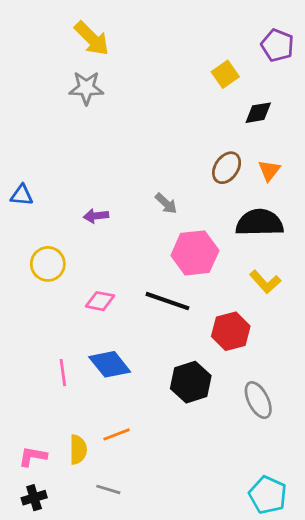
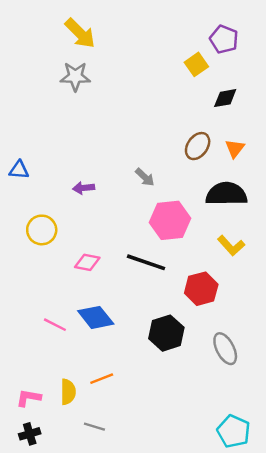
purple pentagon: (277, 45) -> (224, 39), moved
pink line: (63, 373) -> (55, 325), turned -55

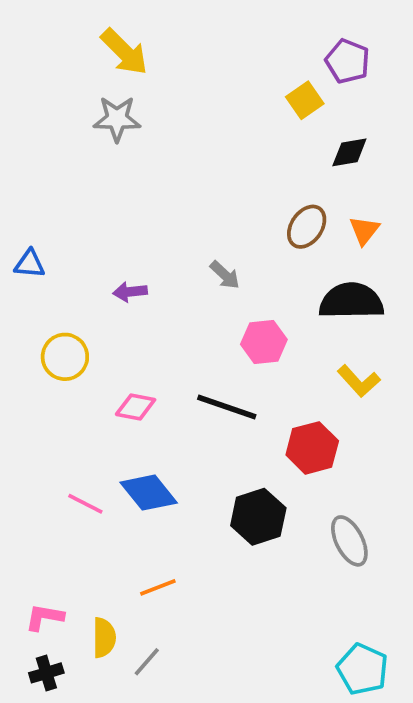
pink hexagon: (170, 220) -> (264, 342), size x0.7
yellow semicircle: (68, 392) -> (104, 638), moved
gray line: (94, 427) -> (147, 662), turned -66

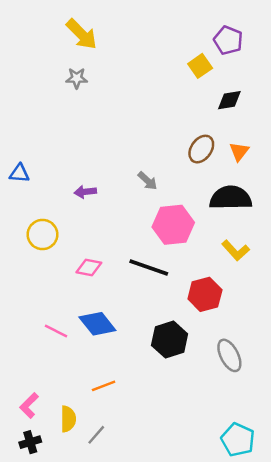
gray star: (117, 119) -> (77, 78), size x0.7
pink hexagon: (264, 342) -> (173, 225), size x1.4
pink L-shape: (44, 617) -> (29, 406), turned -55

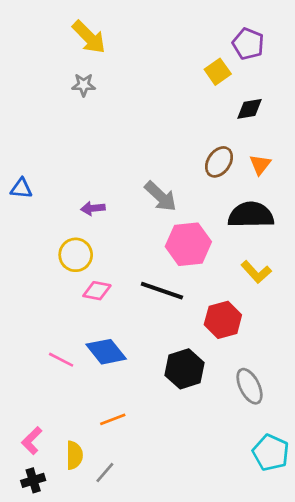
gray arrow: (148, 181) -> (161, 196), size x1.5
yellow circle: (43, 235) -> (76, 255), moved
cyan pentagon: (238, 440) -> (271, 453), moved

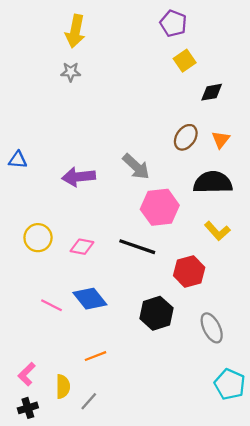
yellow arrow: (89, 37) -> (75, 31), turned 56
purple pentagon: (248, 44) -> (173, 23), moved
purple arrow: (93, 208) -> (79, 177), size x1.6
yellow circle: (76, 255) -> (38, 238), moved

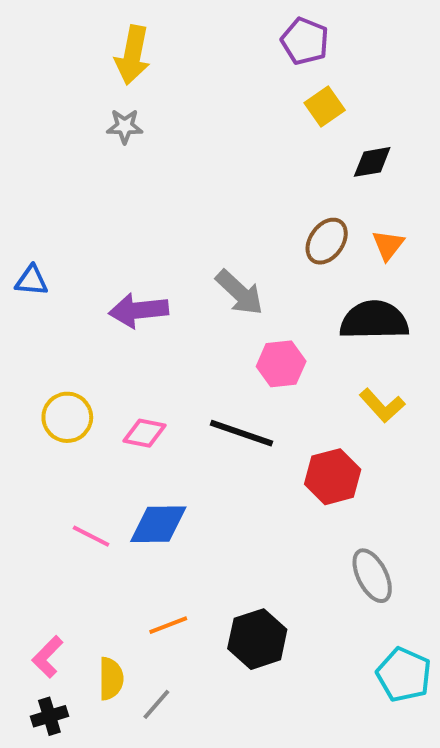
pink hexagon: (160, 207) -> (281, 364), size x0.7
blue diamond: (90, 299) -> (158, 524), turned -52
black hexagon: (156, 313) -> (257, 639), moved

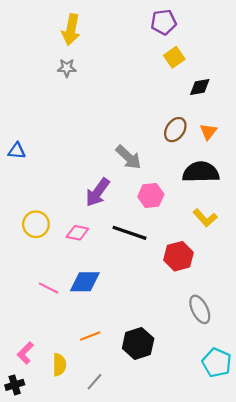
purple pentagon: (305, 41) -> (164, 22), turned -30
purple arrow: (139, 310) -> (98, 192), moved, turned -48
gray line: (156, 704) -> (94, 382), moved
black cross: (49, 716) -> (15, 385), moved

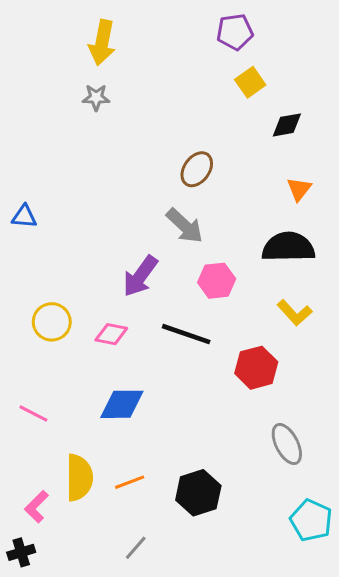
brown ellipse: (175, 130) -> (197, 169), moved
pink line: (49, 288) -> (33, 413), moved
yellow semicircle: (59, 365) -> (79, 478), moved, size x1.4

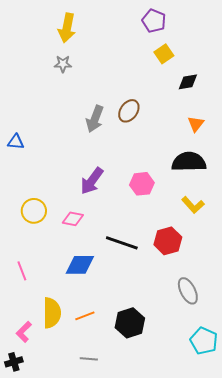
purple pentagon: (235, 32) -> (154, 21), turned 30
gray arrow: (185, 226) -> (95, 119), moved, turned 68
black line: (186, 334) -> (122, 243), moved
pink line: (33, 413) -> (22, 271), turned 42
gray line: (136, 548) -> (89, 359), turned 54

